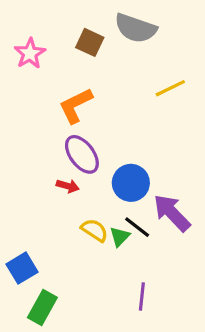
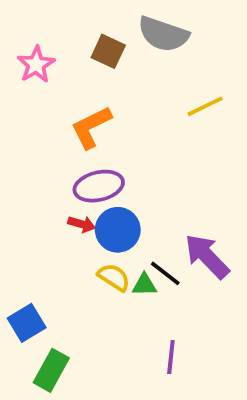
purple ellipse: (82, 154) -> (99, 186), turned -66
blue circle: (131, 183) -> (118, 230), moved
green triangle: (120, 237) -> (144, 285), turned 45

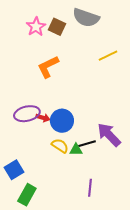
pink star: (36, 65) -> (36, 27), moved
purple ellipse: (99, 186) -> (27, 114), moved
black line: (165, 273) -> (87, 144), turned -54

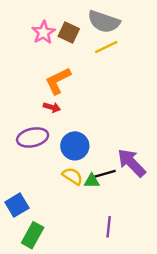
yellow line: (108, 56) -> (106, 47), moved
red arrow: (43, 118) -> (52, 107), moved

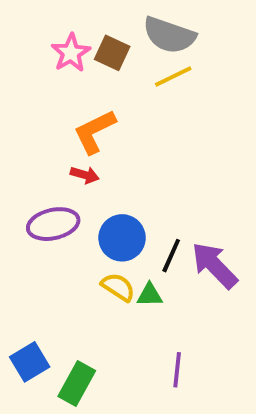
black line: (105, 174) -> (171, 256), moved, turned -50
blue square: (17, 205) -> (30, 362), moved
green rectangle: (33, 235) -> (77, 383), moved

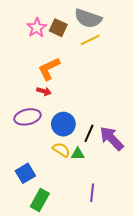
blue square: (30, 362) -> (25, 173), moved

